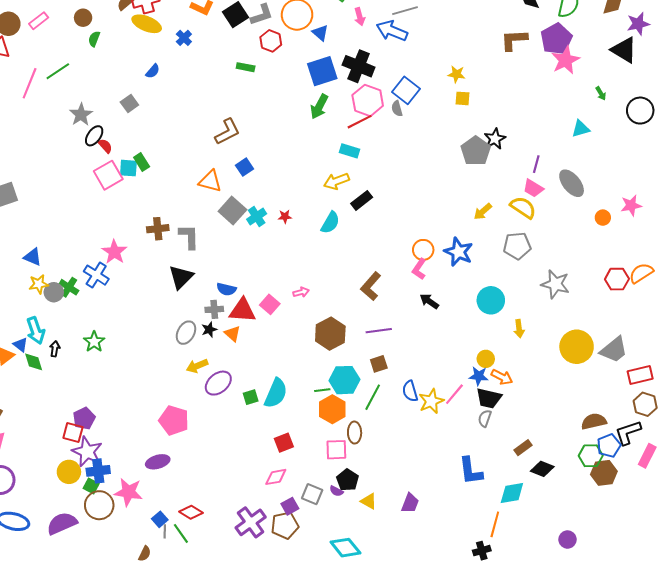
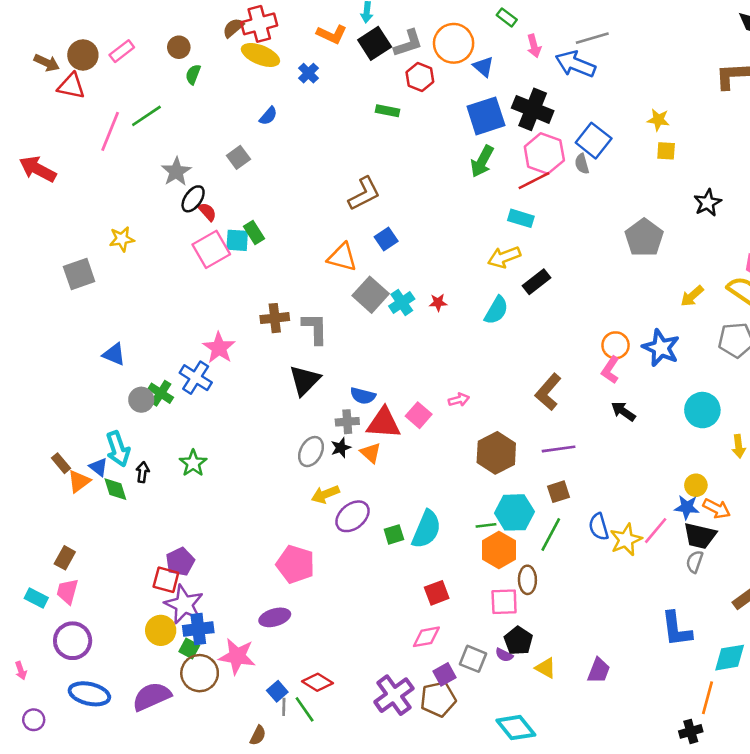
gray pentagon: (476, 151) -> (644, 238), moved
yellow star: (39, 284) -> (122, 239), moved

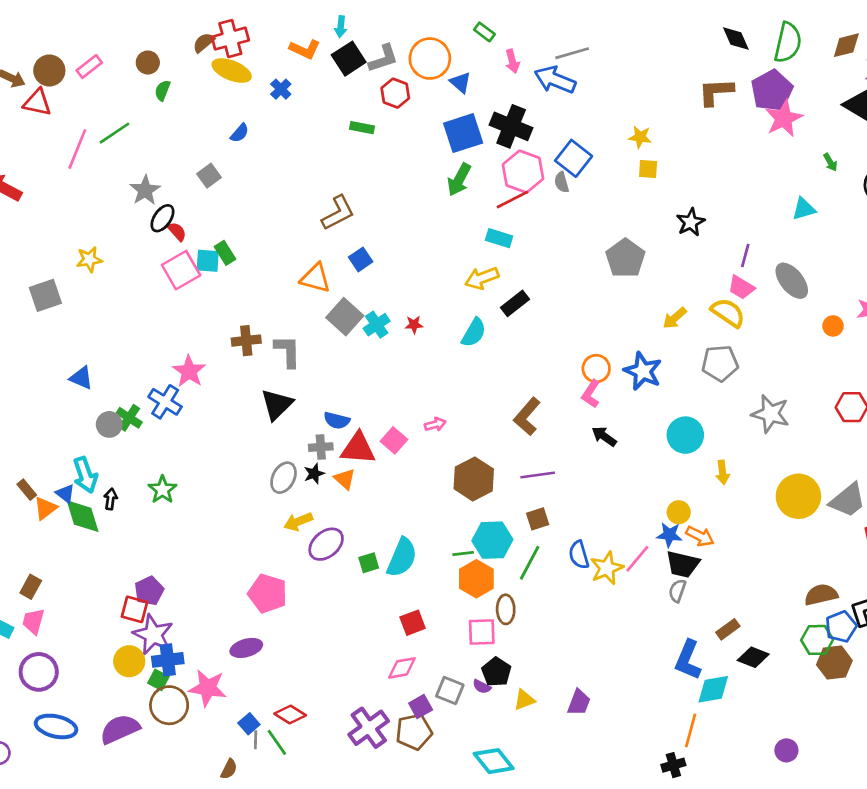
green diamond: (115, 489) -> (83, 516), size x1.4
blue L-shape: (676, 629) -> (688, 660), moved, turned 30
yellow triangle: (546, 668) -> (524, 700), turned -50

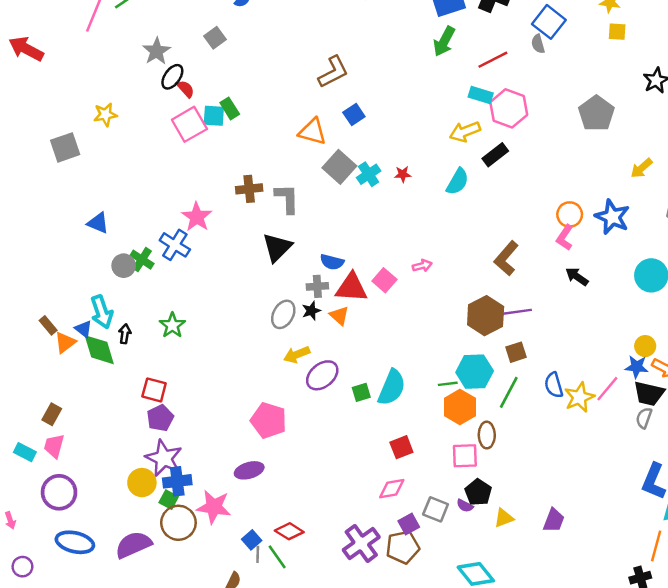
pink hexagon: (523, 172) -> (509, 108), moved
brown hexagon: (474, 479) -> (486, 316), moved
red square: (134, 609) -> (154, 390), moved

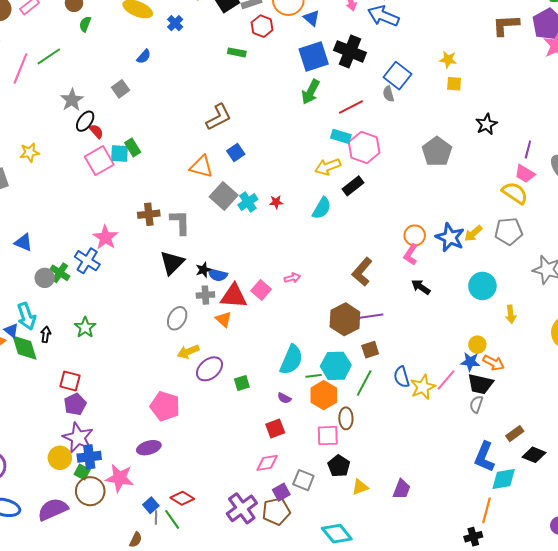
yellow arrow: (642, 168) -> (473, 233), moved
black star: (311, 311) -> (203, 270), moved
cyan semicircle: (392, 388) -> (291, 360), moved
purple semicircle: (465, 506) -> (284, 398), moved

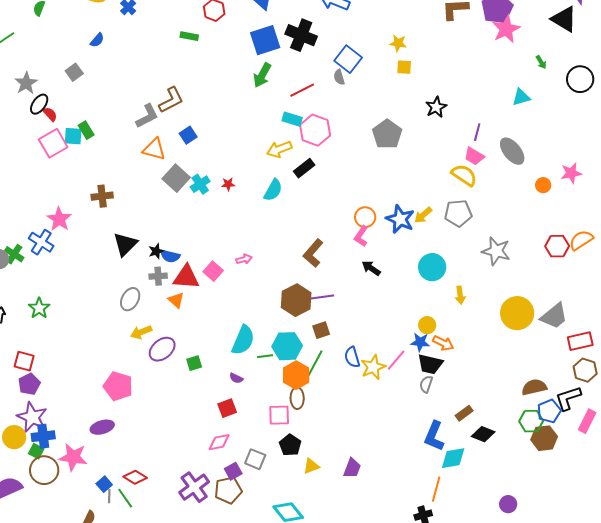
gray L-shape: (180, 222) -> (147, 116), moved, turned 64
orange hexagon: (324, 395) -> (296, 375), moved

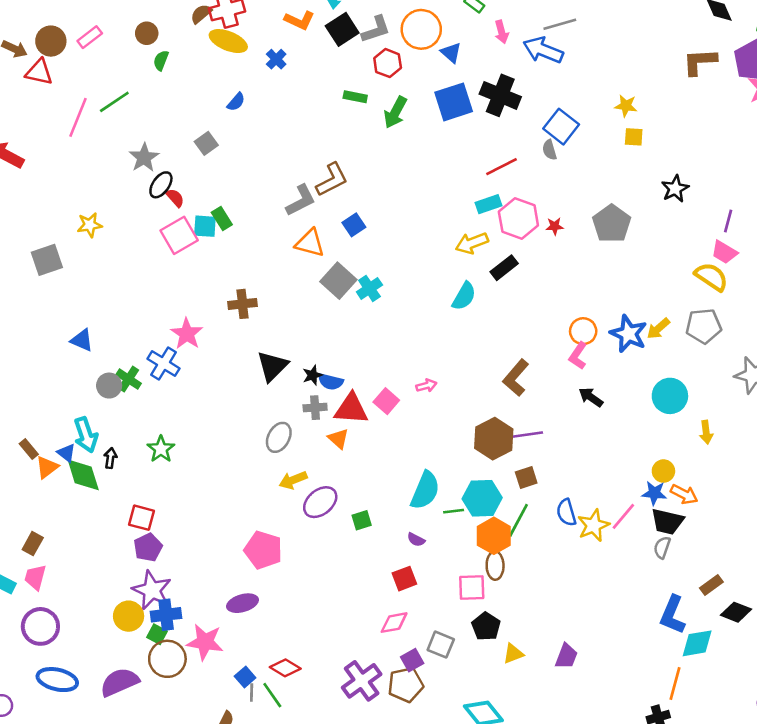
green arrow: (262, 75) -> (395, 112), moved
cyan rectangle: (292, 119) -> (489, 204), turned -36
red star: (228, 184) -> (555, 226), moved

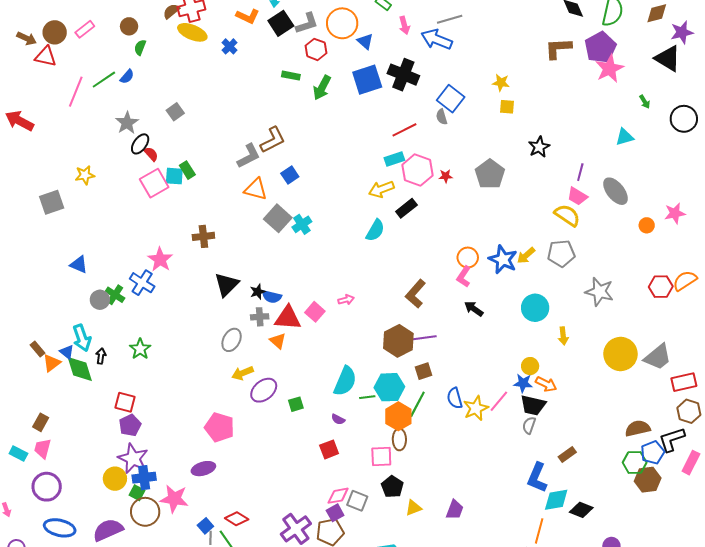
blue semicircle: (236, 102) -> (127, 77), moved
black diamond: (736, 612) -> (581, 510), moved
pink diamond: (394, 623) -> (338, 496), moved

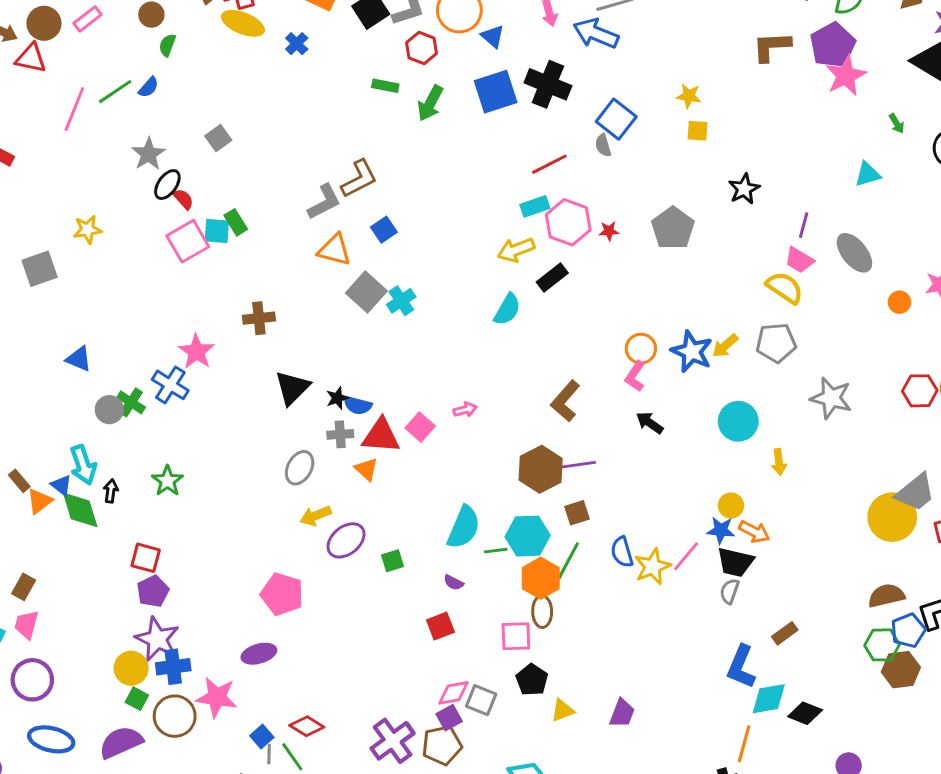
yellow circle: (621, 354) -> (892, 517), moved
green square: (137, 493) -> (137, 699), moved

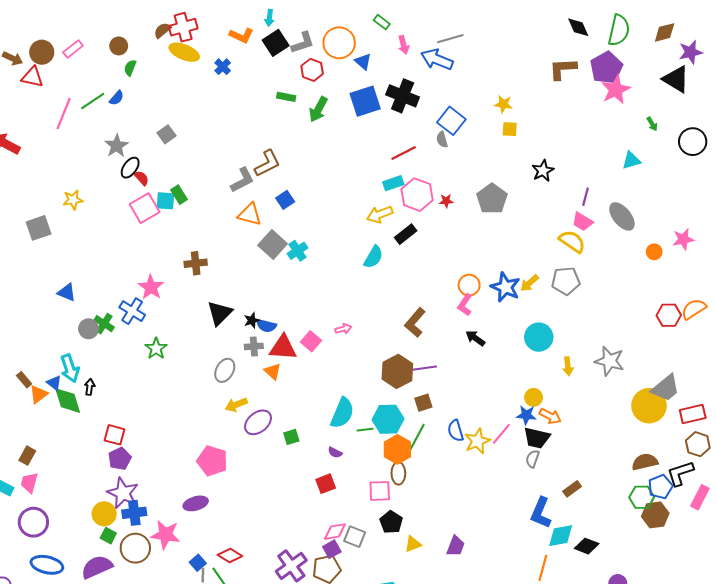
gray star: (831, 398) -> (609, 361), moved
green star: (167, 481) -> (156, 349), moved

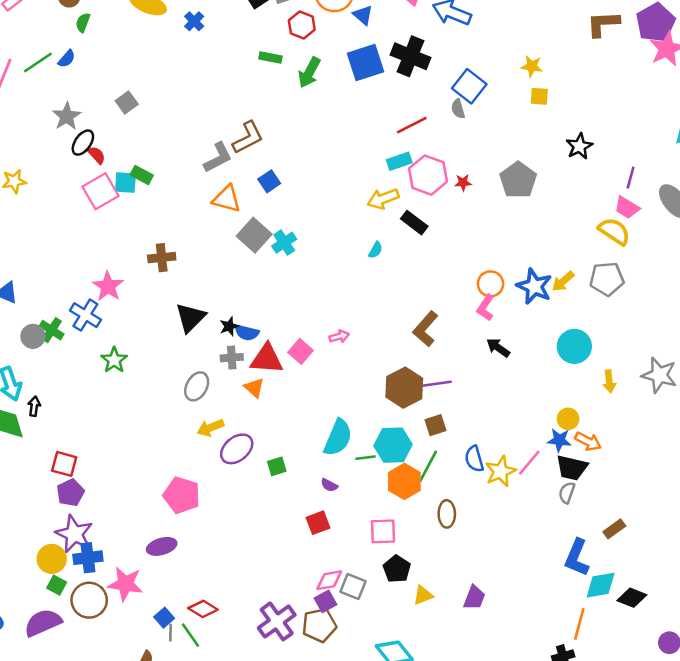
green rectangle: (179, 195) -> (142, 175), turned -30
black rectangle: (406, 234) -> (414, 223), turned 75
cyan semicircle: (373, 257) -> (375, 250), size x0.6
brown ellipse: (398, 473) -> (447, 514), moved

